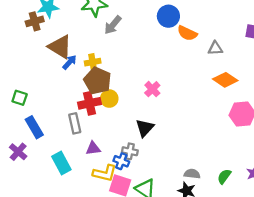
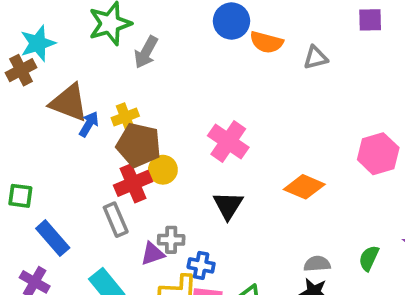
orange diamond: (225, 80) -> (304, 187), moved
pink cross: (152, 89) -> (228, 142), size x1.5
gray cross: (130, 151) -> (171, 240), moved

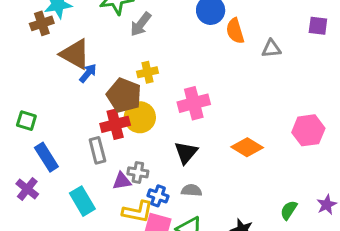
orange semicircle: (266, 42) -> (235, 31), turned 50
yellow cross: (125, 117) -> (147, 72), moved
pink cross: (228, 142) -> (194, 103), turned 32
yellow circle: (163, 170) -> (140, 117), size x1.4
gray semicircle: (317, 264) -> (192, 190), moved

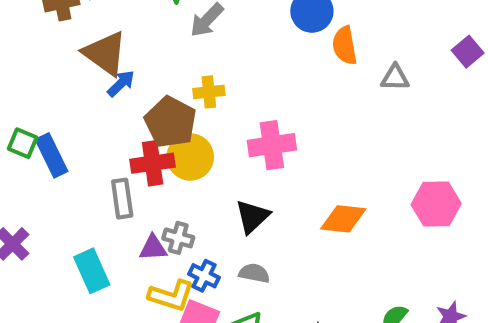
purple square: (318, 26) -> (468, 52), turned 36
orange diamond: (247, 147) -> (343, 219), turned -32
blue rectangle: (46, 157) -> (52, 155), moved

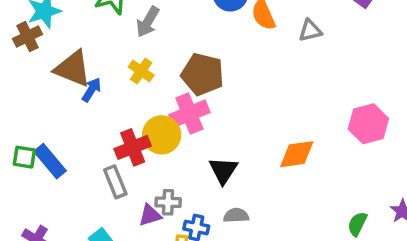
yellow cross: (209, 92) -> (141, 71), moved, turned -35
brown pentagon: (171, 122) -> (203, 74), moved
pink cross: (272, 145) -> (189, 114), moved

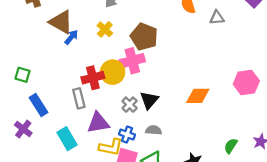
blue rectangle: (50, 161) -> (38, 105), moved
gray cross: (168, 202) -> (130, 105), moved, turned 35
purple triangle: (150, 215) -> (98, 123), size x1.5

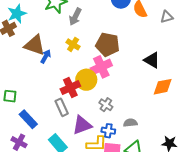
black triangle: (149, 100) -> (152, 60), moved, turned -30

